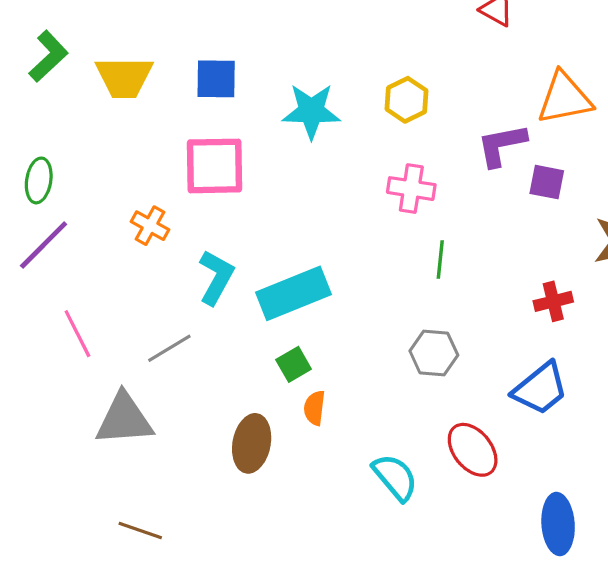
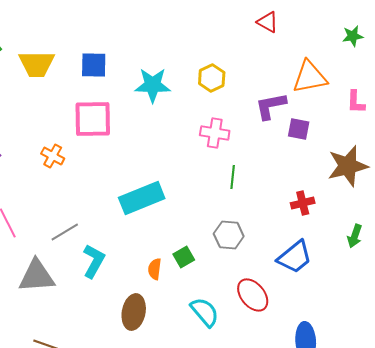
cyan L-shape: (216, 277) -> (94, 261), moved
green square: (294, 364) -> (184, 257), moved
brown ellipse: (252, 443) -> (134, 312), moved

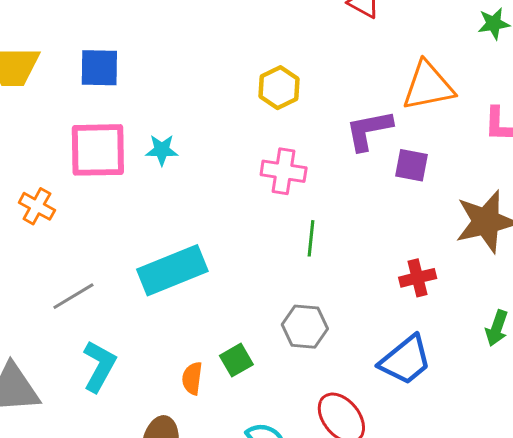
cyan star: (153, 85) -> (162, 150), moved, size x0.6
gray line: (65, 232) -> (73, 296), moved

